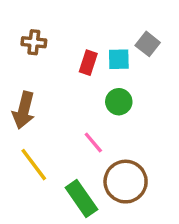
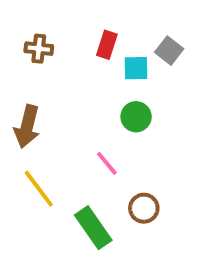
red rectangle: (88, 63) -> (107, 45), moved
brown circle: (126, 182) -> (144, 208), size x0.6

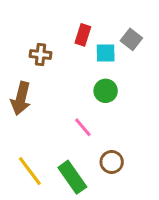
brown cross: (39, 49) -> (40, 55), moved
yellow line: (39, 189) -> (30, 171), moved

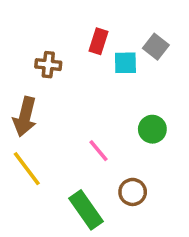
green circle: (106, 91) -> (152, 129), moved
yellow line: (30, 171) -> (27, 169), moved

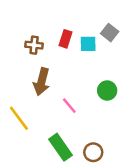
red rectangle: (99, 41) -> (66, 39), moved
brown arrow: (25, 117) -> (42, 82), moved
brown circle: (133, 192) -> (93, 152), moved

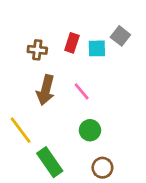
green circle: (107, 90) -> (90, 130), moved
pink line: (69, 106) -> (82, 91), moved
green rectangle: (61, 147) -> (50, 162), moved

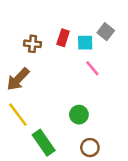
brown arrow: (46, 90) -> (18, 79), moved, turned 30
pink line: (82, 91) -> (92, 68), moved

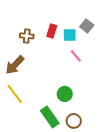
green rectangle: (44, 143) -> (50, 117), moved

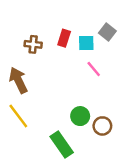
brown arrow: (15, 65) -> (18, 80), turned 110
brown circle: (74, 121) -> (102, 126), moved

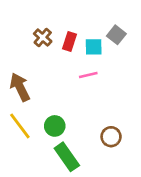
brown cross: (33, 44) -> (43, 38), moved, turned 35
pink line: (94, 69) -> (88, 75), moved, turned -63
green circle: (80, 116) -> (55, 126), moved

